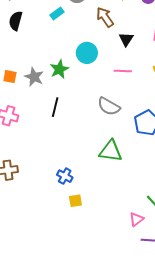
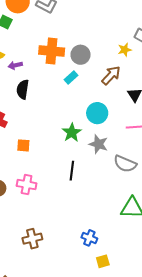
cyan rectangle: (57, 13) -> (71, 78), moved
brown arrow: (105, 17) -> (111, 75), turned 85
gray star: (34, 77) -> (98, 144), moved

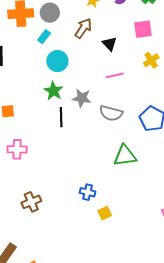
cyan circle: (97, 113) -> (57, 61), moved
black line: (72, 171) -> (61, 117), moved

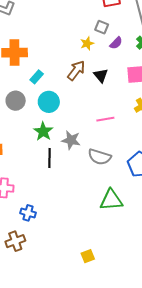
gray circle: (50, 13) -> (16, 101), moved
black triangle: (110, 44) -> (101, 75), moved
blue cross: (88, 192) -> (28, 213), moved

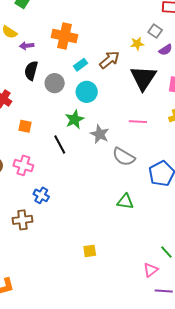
brown arrow: (76, 70) -> (110, 60), moved
black triangle: (101, 75) -> (143, 78), size x1.8
black line: (49, 158) -> (60, 145), moved, turned -42
green triangle: (111, 200) -> (125, 202), size x0.7

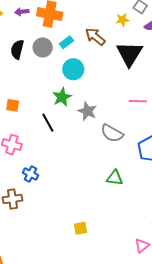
purple arrow: (27, 46) -> (22, 12), moved
brown arrow: (110, 60) -> (95, 37), turned -100
gray circle: (55, 83) -> (43, 47), moved
pink line: (138, 122) -> (138, 101), moved

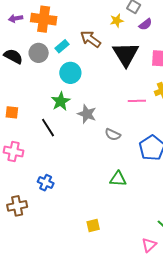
black semicircle: (17, 49) -> (13, 56), turned 108
gray semicircle: (112, 133) -> (113, 135), size x0.7
blue cross: (31, 174) -> (46, 183), moved
yellow square: (80, 228) -> (93, 226), moved

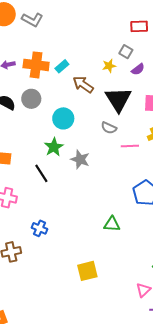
cyan rectangle: (62, 46) -> (62, 66), moved
gray semicircle: (113, 135) -> (109, 128), moved
yellow square: (93, 226) -> (87, 271), size x1.5

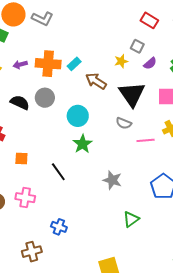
red rectangle: (139, 26) -> (149, 20), turned 36
green star: (54, 147) -> (83, 144), moved
gray star: (80, 159) -> (112, 180), moved
green triangle: (112, 224) -> (131, 219), turned -36

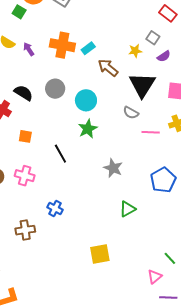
purple arrow: (20, 64) -> (29, 49), moved, turned 64
gray circle: (45, 98) -> (55, 89), moved
black semicircle: (20, 102) -> (23, 93), moved

